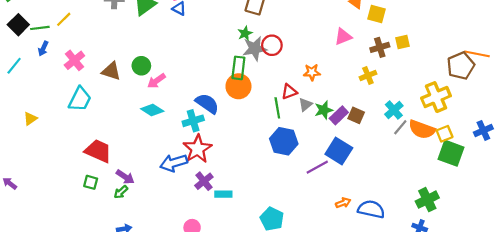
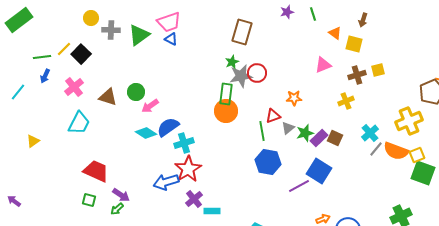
black square: (18, 25) -> (81, 54), moved
blue semicircle: (207, 104) -> (168, 127), moved, turned -70

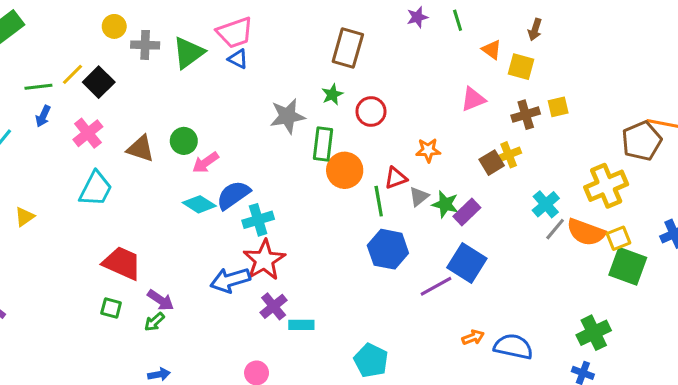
gray star: (241, 76) -> (287, 116), moved
orange circle: (226, 111) -> (345, 170), moved
green star: (305, 133) -> (445, 204), turned 30
brown square: (335, 138) -> (492, 163), moved, turned 35

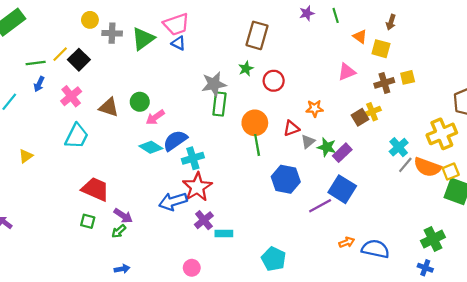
green rectangle: (323, 144) -> (219, 104), moved
green line: (379, 201) -> (257, 145), moved

